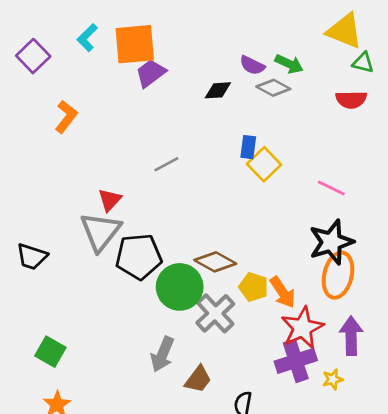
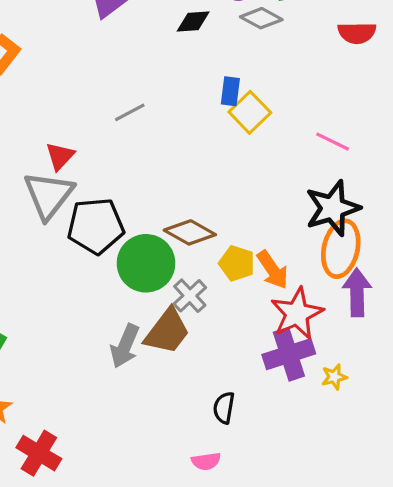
gray cross: (215, 313) -> (190, 296), size x0.7
purple arrow: (351, 336) -> (357, 292), moved
brown trapezoid: (198, 379) -> (167, 331), moved, size x1.4

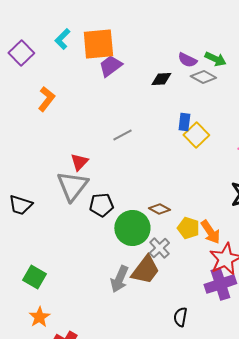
black pentagon: (96, 226) -> (101, 205), size x0.7
brown diamond: (190, 232) -> (159, 209), size x0.7

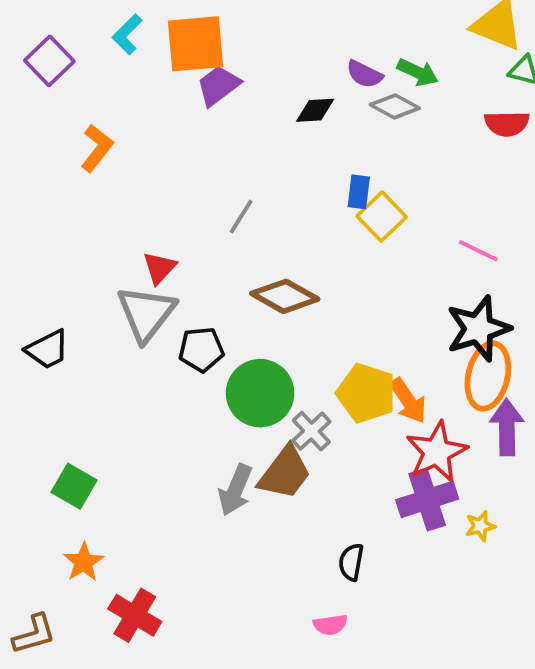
gray line: (122, 135) -> (241, 217), turned -30
black trapezoid: (20, 205) -> (47, 349), turned -45
brown diamond: (159, 209) -> (285, 296), moved, size x1.6
yellow pentagon: (188, 228) -> (366, 393), size x1.4

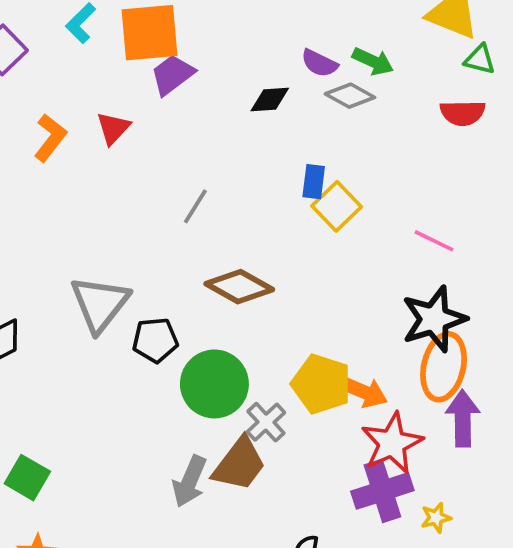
red triangle: (159, 268) -> (113, 128), moved
orange arrow: (408, 401) -> (363, 392), turned -33

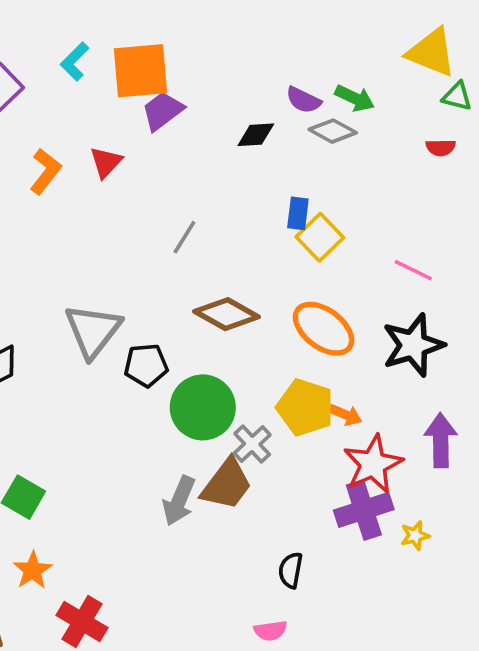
red semicircle: (463, 113) -> (441, 148), size x0.7
orange ellipse: (444, 367) -> (324, 329), moved, turned -66
orange arrow: (363, 392) -> (346, 415), size x0.7

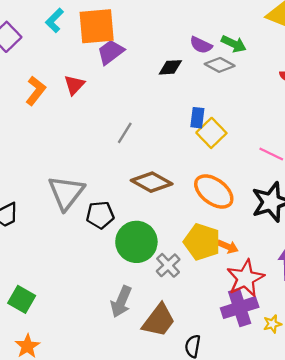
brown trapezoid: (227, 484) -> (159, 320), moved

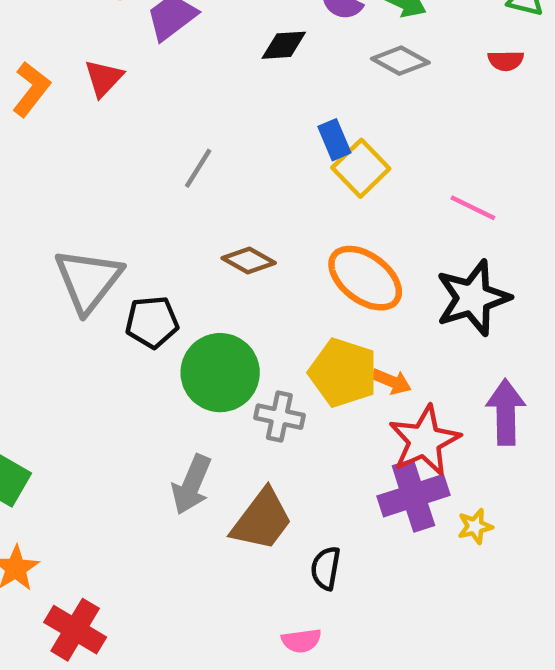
gray diamond: (220, 65) -> (400, 61), moved
blue rectangle: (197, 118) -> (334, 140), turned -30
brown diamond: (152, 182) -> (249, 261), size x0.7
gray cross: (168, 265) -> (279, 417), turned -35

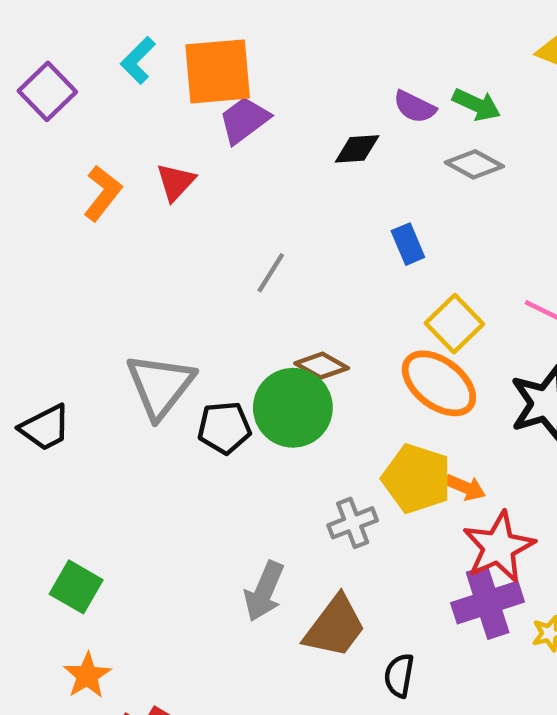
yellow square: (361, 168) -> (454, 324), moved
green circle: (220, 373) -> (293, 408), moved
gray cross: (279, 417) -> (353, 523), turned -33

